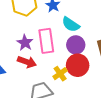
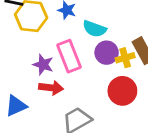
red circle: (78, 65) -> (122, 91), moved
yellow cross: (60, 74) -> (125, 58), moved, turned 32

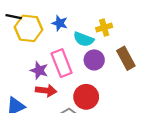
yellow cross: (125, 58) -> (104, 28), moved
red circle: (122, 91) -> (86, 97), moved

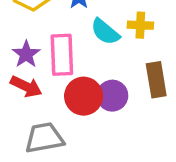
purple circle: (94, 60) -> (112, 96), moved
red circle: (86, 97) -> (84, 96), moved

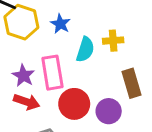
cyan semicircle: (105, 32) -> (85, 49), turned -105
purple circle: (112, 96) -> (109, 111), moved

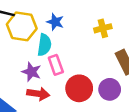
cyan semicircle: (85, 49) -> (44, 45), moved
pink rectangle: (52, 73) -> (56, 65), size x0.7

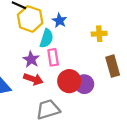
purple circle: (110, 89) -> (84, 84), moved

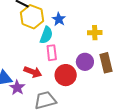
purple star: (31, 59) -> (17, 88), moved
purple circle: (84, 84) -> (85, 62), moved

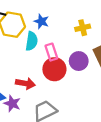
pink rectangle: (52, 53) -> (51, 52), moved
red circle: (66, 75) -> (54, 69), moved

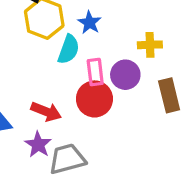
purple circle: (79, 61) -> (125, 75), moved
purple star: (12, 104) -> (38, 145), moved

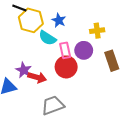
cyan semicircle: (69, 49) -> (47, 38), turned 108
purple star: (38, 145) -> (24, 70), moved

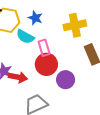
yellow cross: (97, 31) -> (75, 25), size x1.5
purple circle: (84, 50) -> (66, 80), moved

